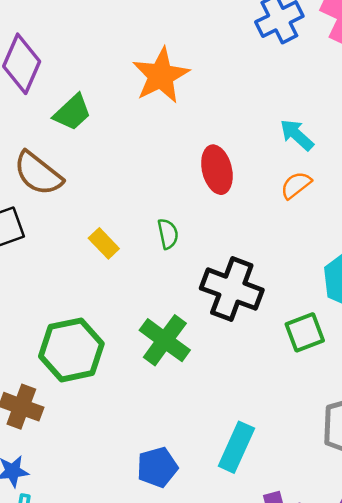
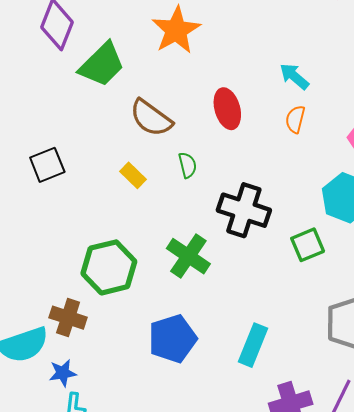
green trapezoid: (72, 112) -> (102, 65), size x1.4
brown semicircle: (38, 173) -> (151, 118), moved
orange semicircle: (296, 185) -> (295, 119), turned -36
blue pentagon: (157, 467) -> (173, 339), moved, size x1.4

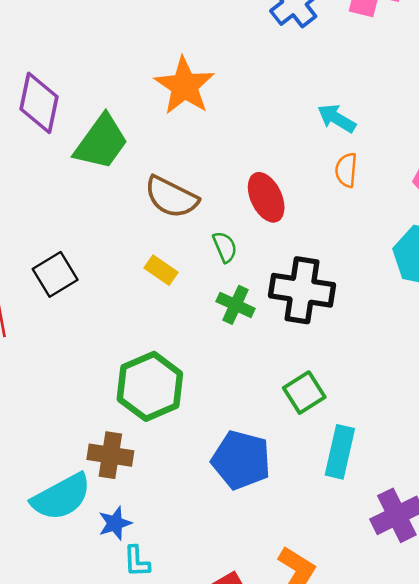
red ellipse: (227, 109) -> (266, 197), moved
green square: (308, 245) -> (304, 393), moved
green cross: (188, 256) -> (235, 305), moved, size x0.7
blue pentagon: (173, 339) -> (241, 460), turned -30

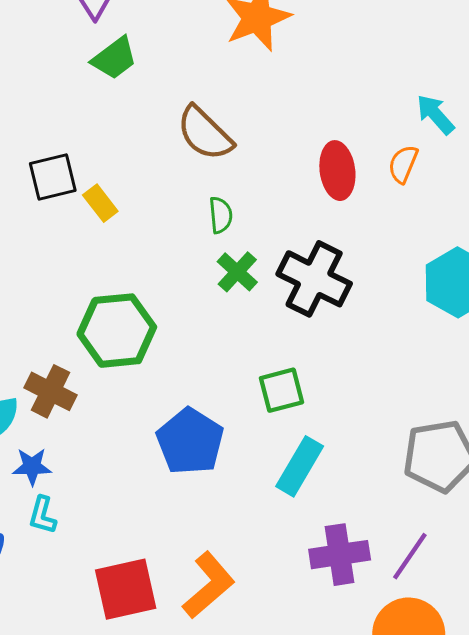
cyan arrow: (337, 118) -> (435, 114), moved
green trapezoid: (101, 142) -> (114, 58), moved, size x0.7
red ellipse: (266, 197) -> (337, 171), moved
green semicircle: (225, 247) -> (221, 215), moved
yellow rectangle: (161, 270) -> (100, 203), moved

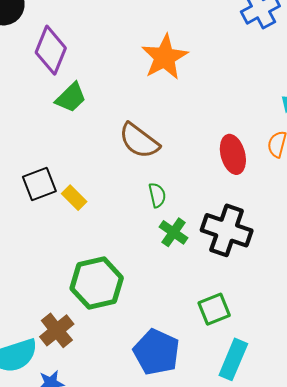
brown cross: (50, 391) -> (57, 330), turned 32

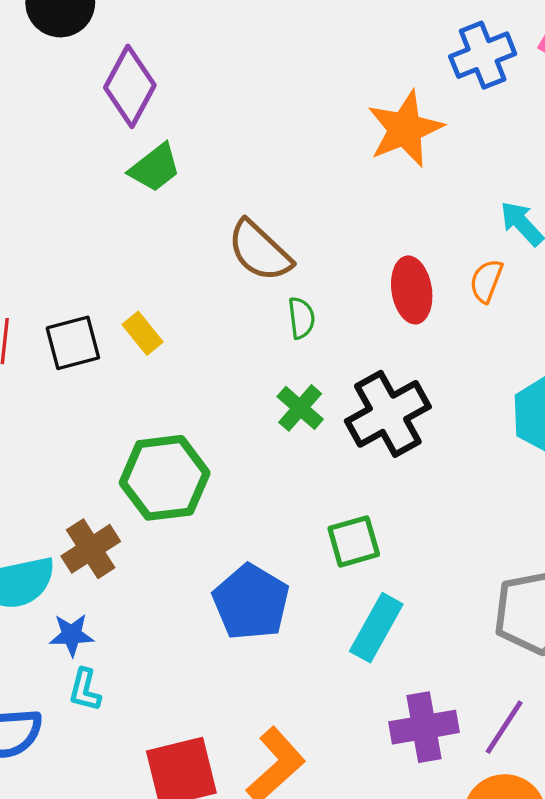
orange star: (165, 57) -> (405, 129), moved
black square: (39, 184) -> (73, 343), moved
green semicircle: (157, 195) -> (301, 318), moved
black cross: (227, 230) -> (388, 414), turned 36

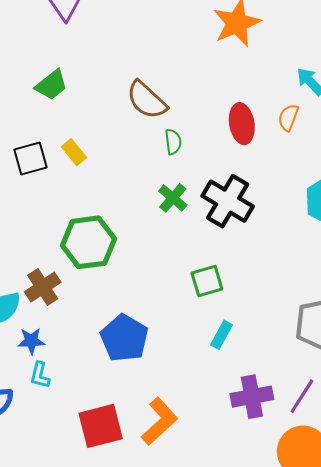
green trapezoid: (155, 168) -> (52, 85), moved
black cross: (388, 414) -> (228, 201), turned -30
blue pentagon: (251, 602) -> (124, 338), moved
cyan rectangle: (376, 628) -> (222, 335), size x0.7

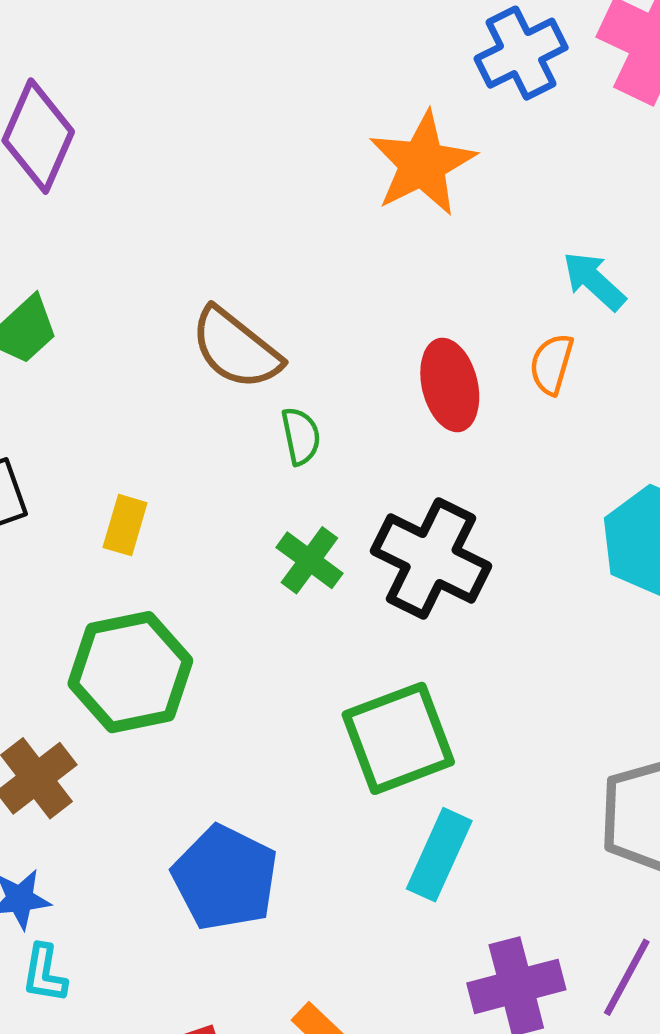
yellow rectangle: (74, 152) -> (125, 525), moved, turned 60
green square: (207, 281) -> (398, 738), size x1.5
cyan rectangle: (222, 335) -> (439, 855), size x1.4

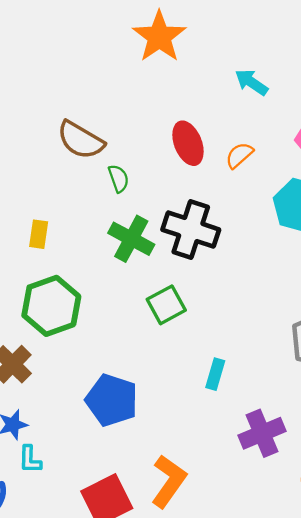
orange semicircle: (552, 364) -> (239, 155), moved, turned 40
green cross: (309, 560) -> (131, 239), size x1.4
green square: (398, 738) -> (166, 305), moved, size x0.7
cyan rectangle: (439, 855) -> (215, 374), size x0.7

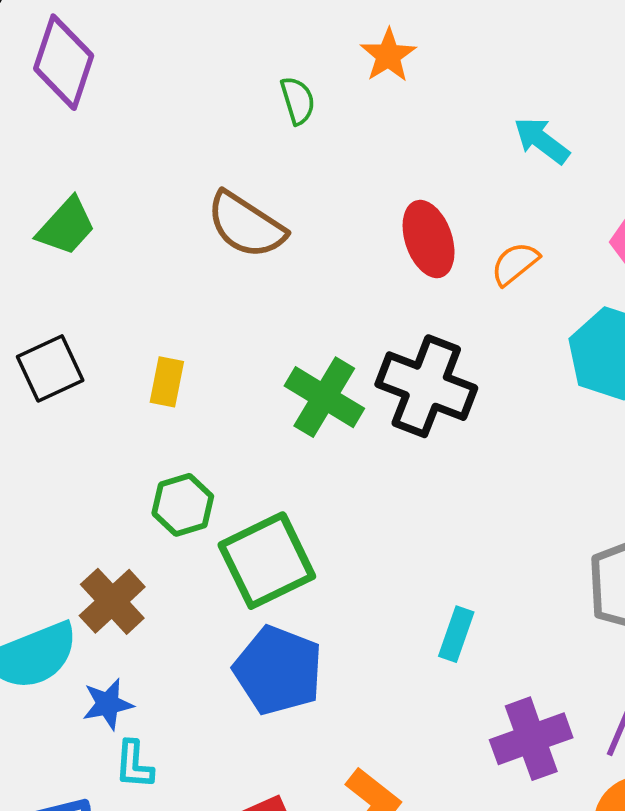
orange star: (159, 37) -> (388, 55), size x0.6
green semicircle: (119, 178) -> (298, 101), moved
green square: (166, 305) -> (267, 561), moved, size x1.4
green hexagon: (51, 306) -> (183, 505), size x0.6

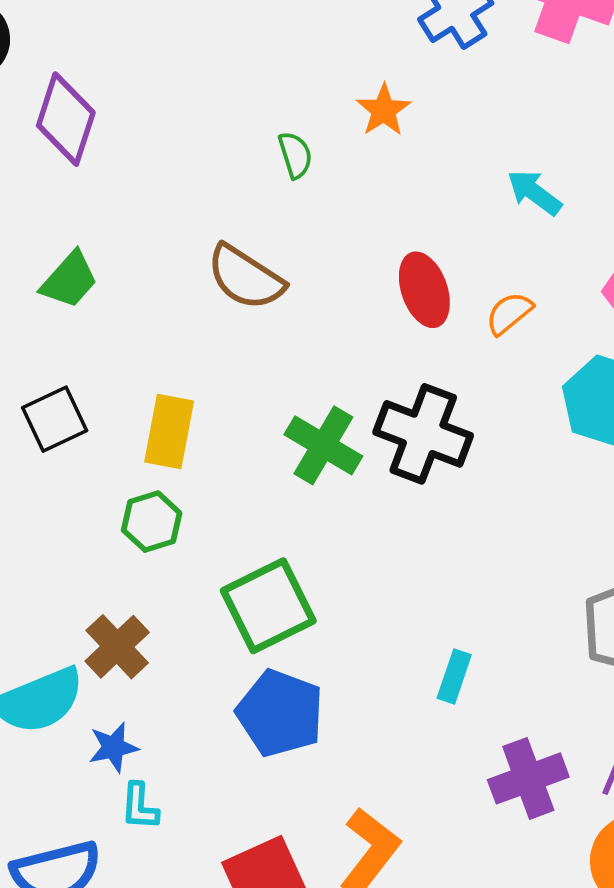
yellow rectangle: (167, 382) -> (169, 431), size x1.5
green hexagon: (183, 505) -> (152, 522), moved

